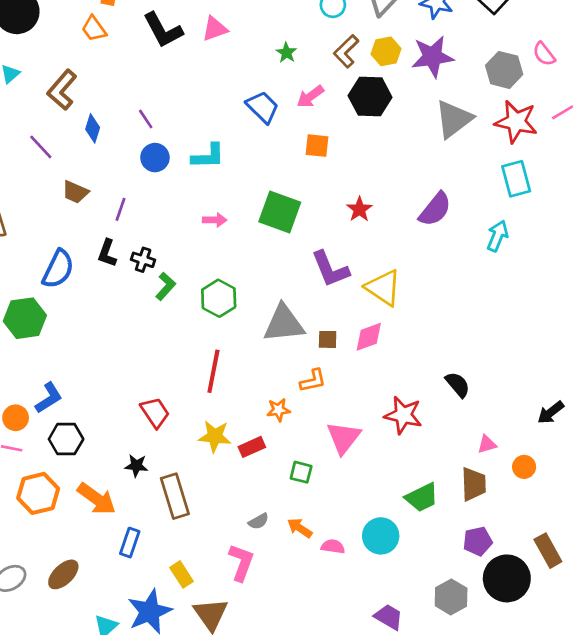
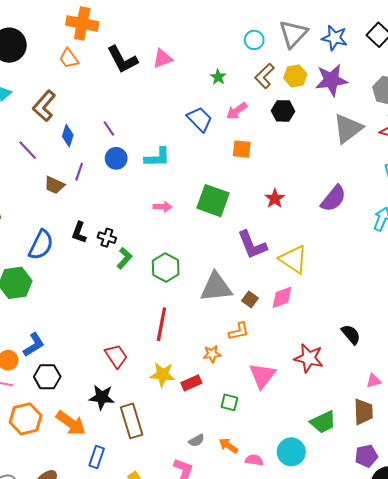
black hexagon: (370, 96) -> (283, 111), size x0.7
purple line: (120, 209) -> (79, 172), moved
brown square: (328, 339) -> (250, 299), turned 35
black star: (136, 466) -> (102, 397), size x1.4

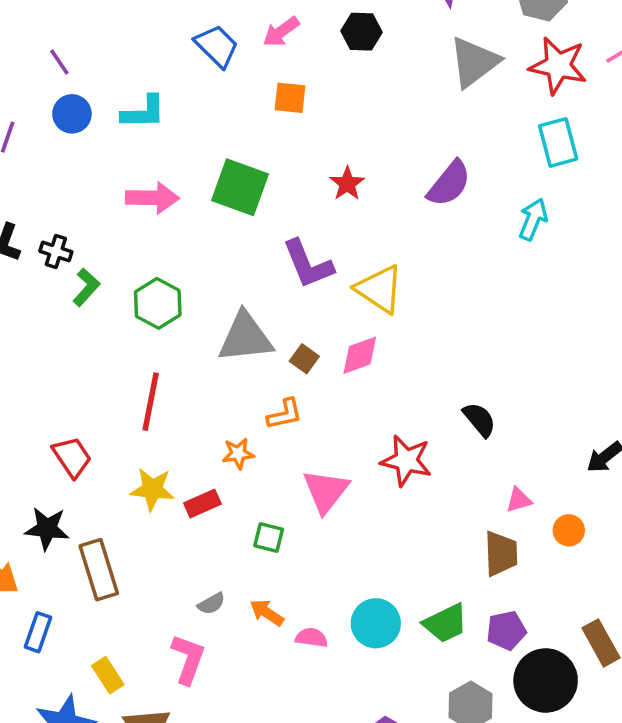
pink arrow: (163, 207) -> (152, 198), size x1.6
green trapezoid: (323, 422) -> (445, 623), moved

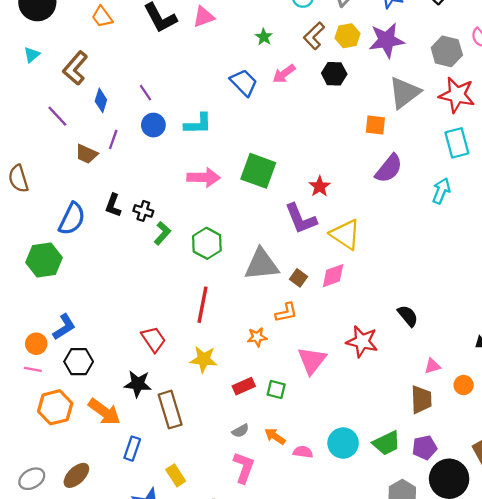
orange square: (290, 98) -> (375, 125), moved
red star: (347, 184) -> (320, 186), moved
red rectangle: (202, 504) -> (244, 386), moved
pink L-shape: (188, 659) -> (244, 468), moved

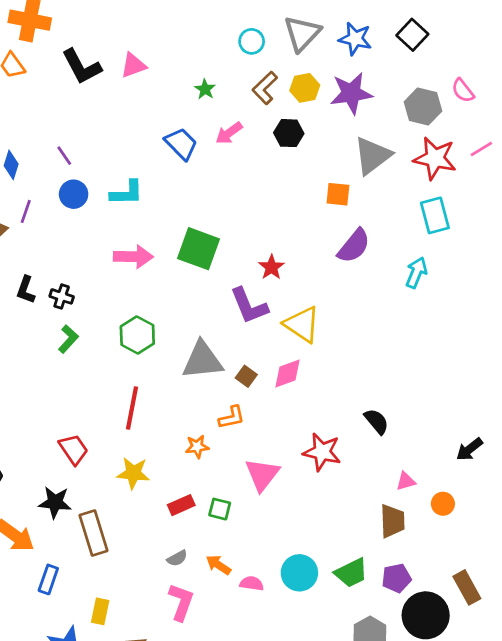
green L-shape: (162, 233) -> (68, 339), moved
yellow rectangle: (176, 475) -> (100, 611), turned 45

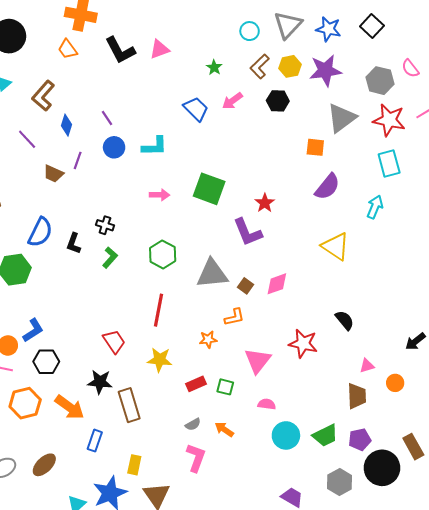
pink arrow: (133, 257) -> (160, 195), size x0.7
black L-shape: (26, 290) -> (74, 243), moved
yellow triangle: (302, 324) -> (335, 246), moved
pink semicircle: (252, 583) -> (267, 404), moved

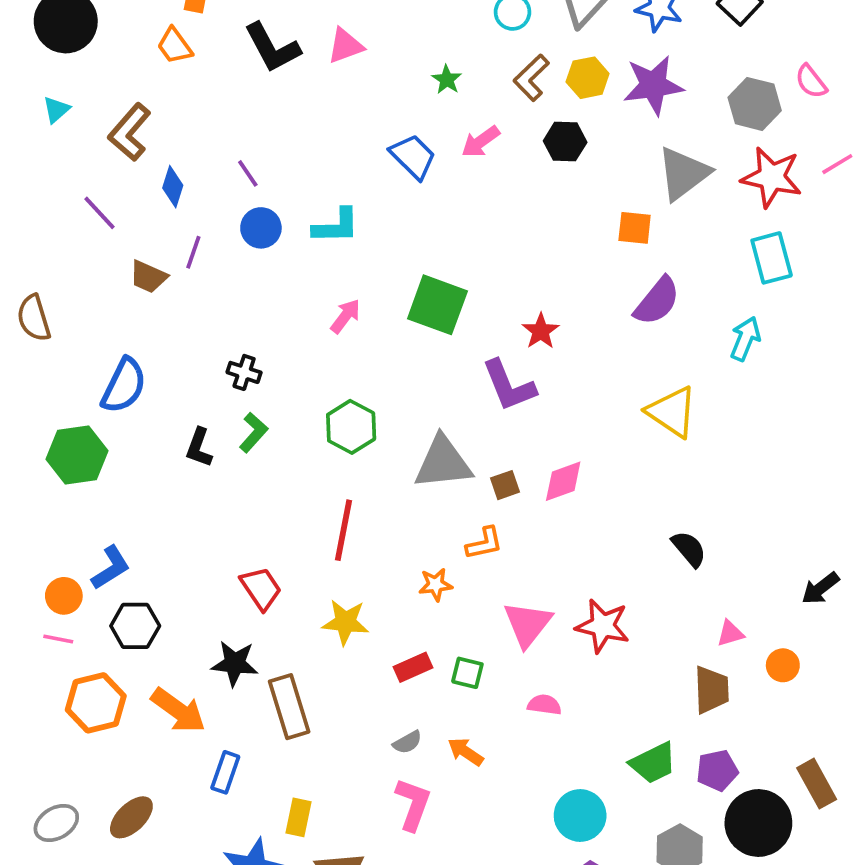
pink arrow: (160, 195) -> (345, 316), turned -54
black L-shape: (74, 243) -> (199, 448), moved
brown square: (245, 286) -> (505, 485), turned 35
red star: (303, 343) -> (603, 626), moved
cyan circle: (286, 435) -> (580, 815), moved

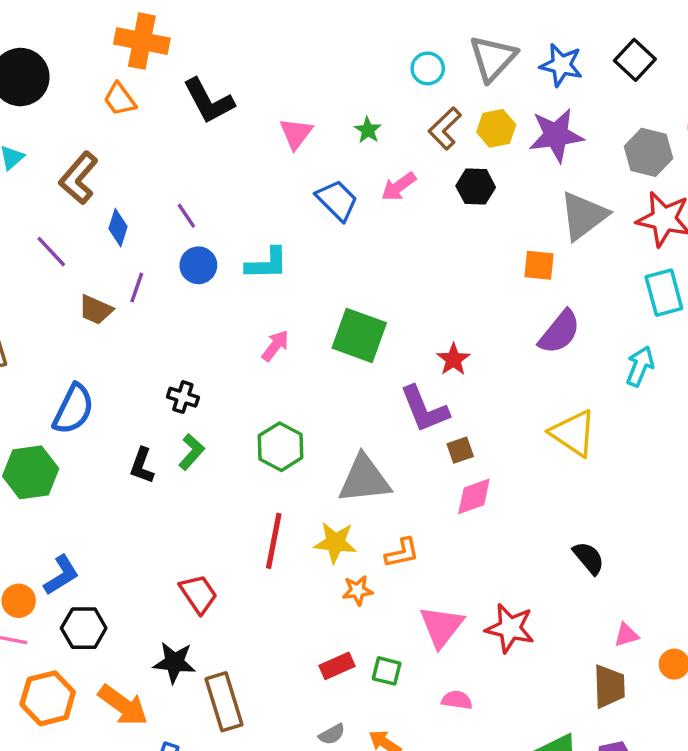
pink triangle: (345, 46) -> (296, 133), moved, turned -33
brown square: (505, 485) -> (460, 450), moved
yellow star: (345, 622) -> (335, 543), moved

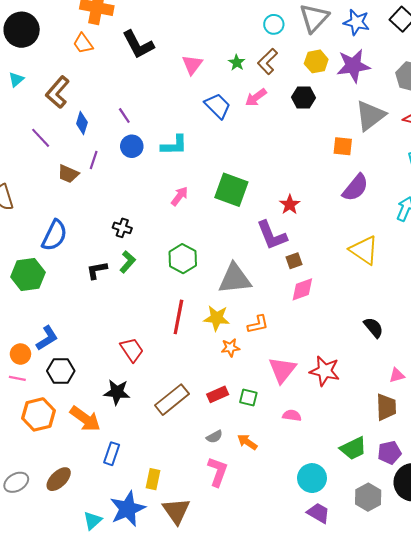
brown L-shape: (445, 128) -> (267, 61), moved
black L-shape: (142, 466) -> (97, 270), turned 60
brown rectangle: (224, 702) -> (172, 400), moved, turned 68

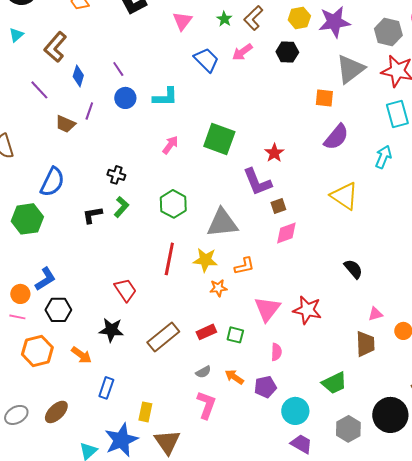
pink semicircle: (292, 415) -> (276, 352), turned 84
orange arrow: (85, 419) -> (81, 355), size x0.7
purple pentagon: (389, 453) -> (265, 387), moved

